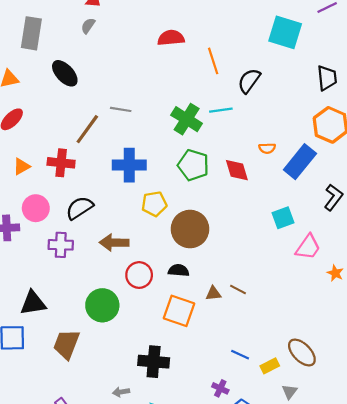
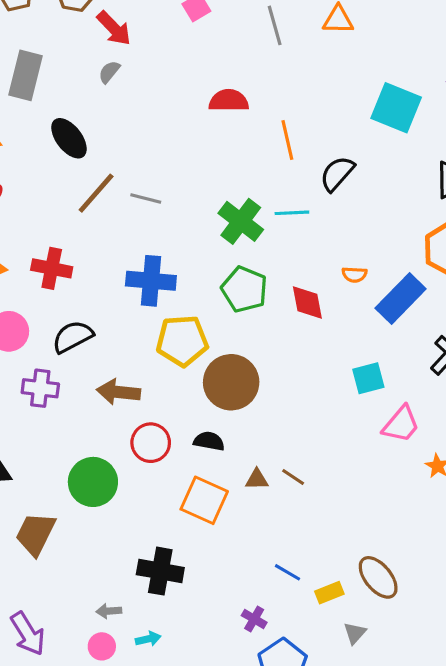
brown line: (87, 129) -> (96, 193), moved
yellow pentagon: (154, 204) -> (182, 341), size x1.4

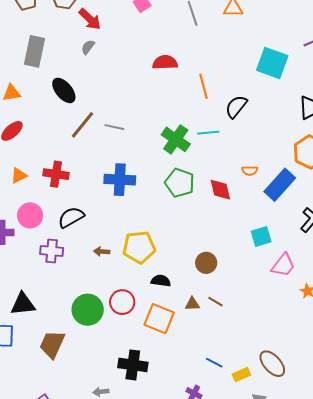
yellow pentagon: (182, 341) -> (139, 247), moved
brown circle: (231, 382) -> (206, 263), moved, size x0.6
brown arrow: (118, 392) -> (102, 252), size x0.6
red circle: (151, 443) -> (122, 302), moved

